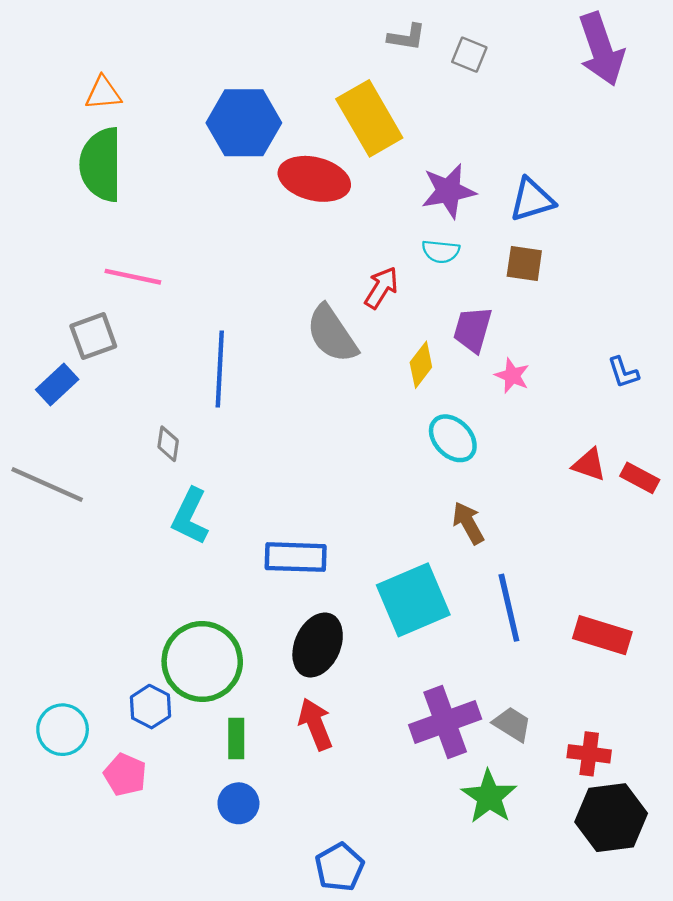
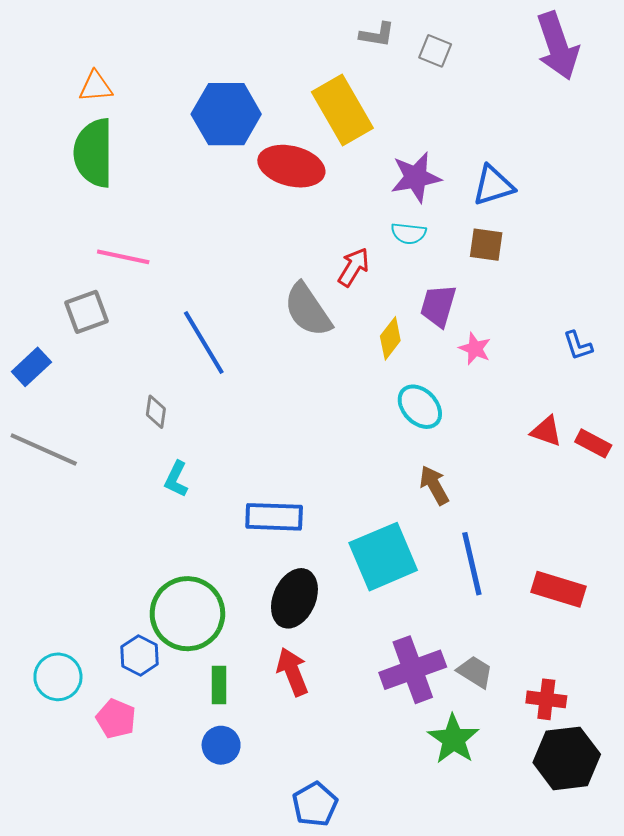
blue line: (220, 369) -> (204, 342), turned -34
blue rectangle: (57, 384) -> (31, 367), moved
cyan L-shape: (190, 516) -> (176, 479), size x0.7

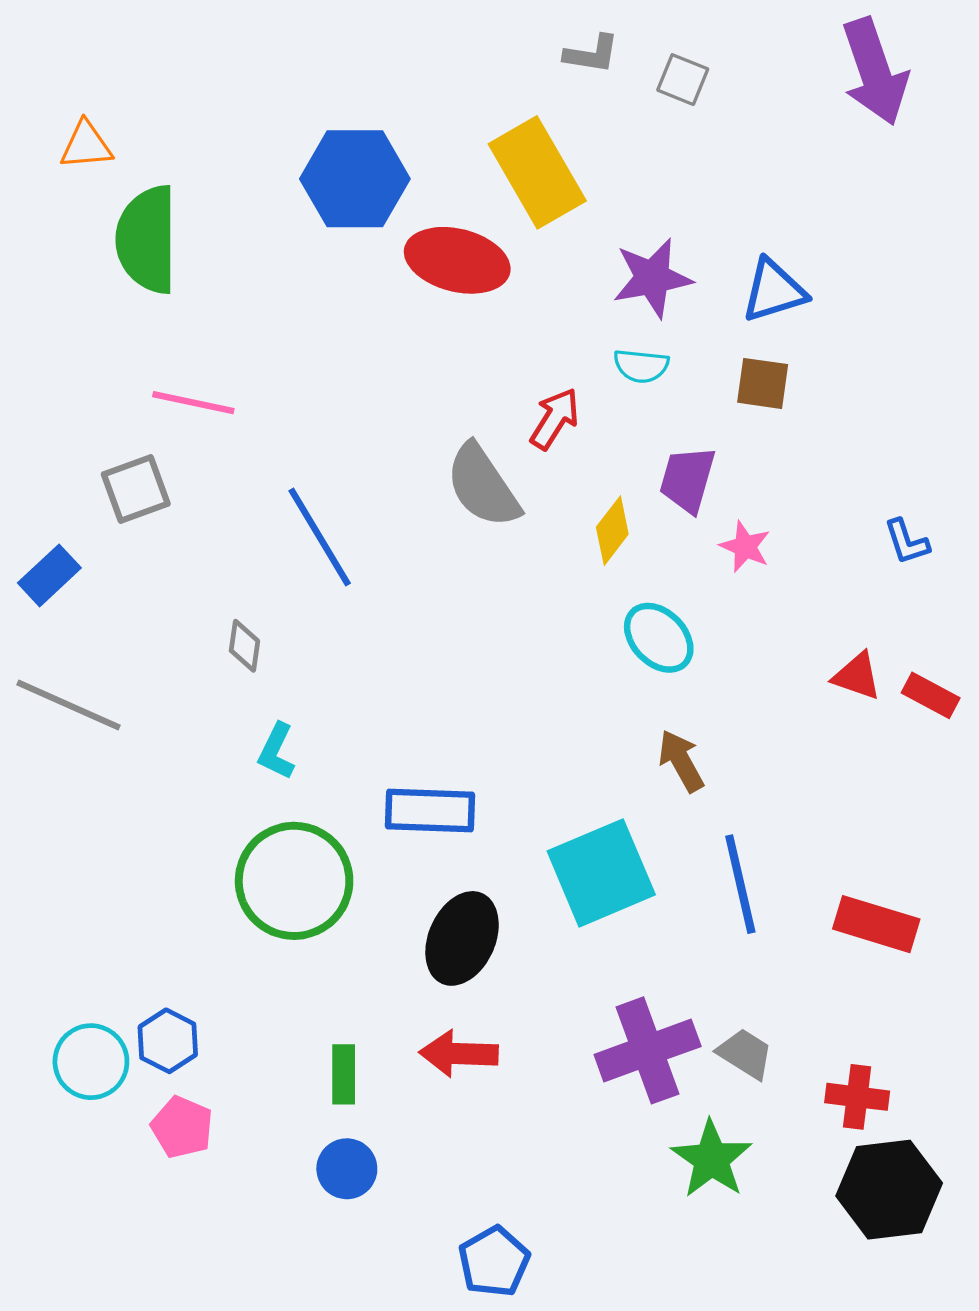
orange triangle: (96, 87) -> (86, 145), moved
green circle: (187, 614) -> (294, 881), moved
blue hexagon: (140, 655) -> (168, 1041), moved
red arrow: (292, 672) -> (459, 1054), turned -66

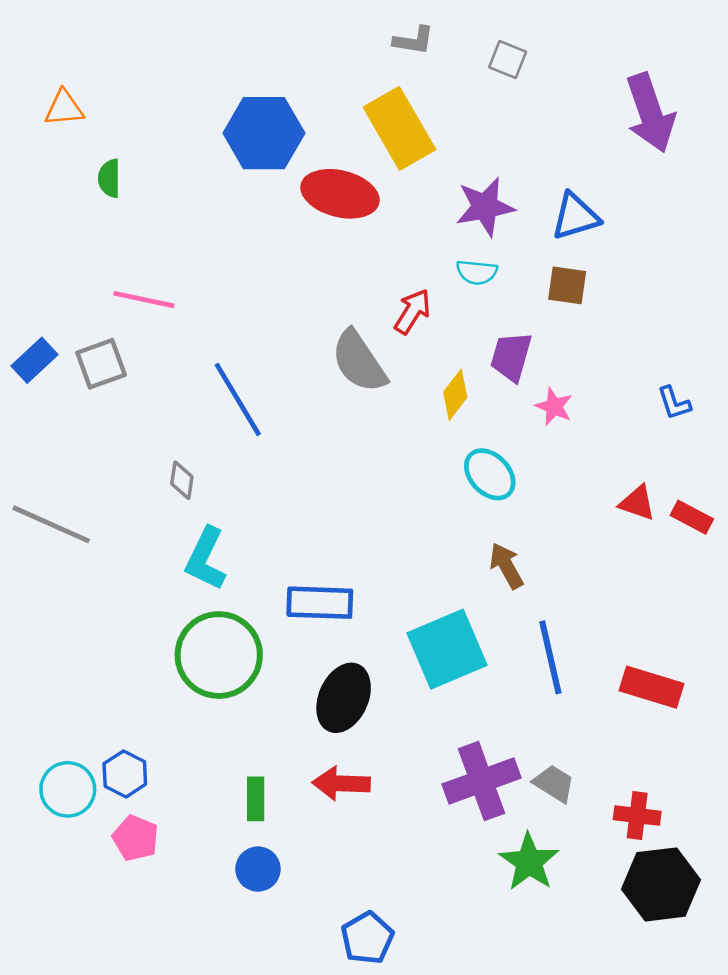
gray L-shape: (592, 54) -> (414, 40), moved
purple arrow: (875, 72) -> (650, 113), moved
green semicircle: (147, 240) -> (109, 178), size x0.5
blue rectangle: (49, 575) -> (34, 360), moved
cyan L-shape: (276, 751) -> (206, 559), size x1.5

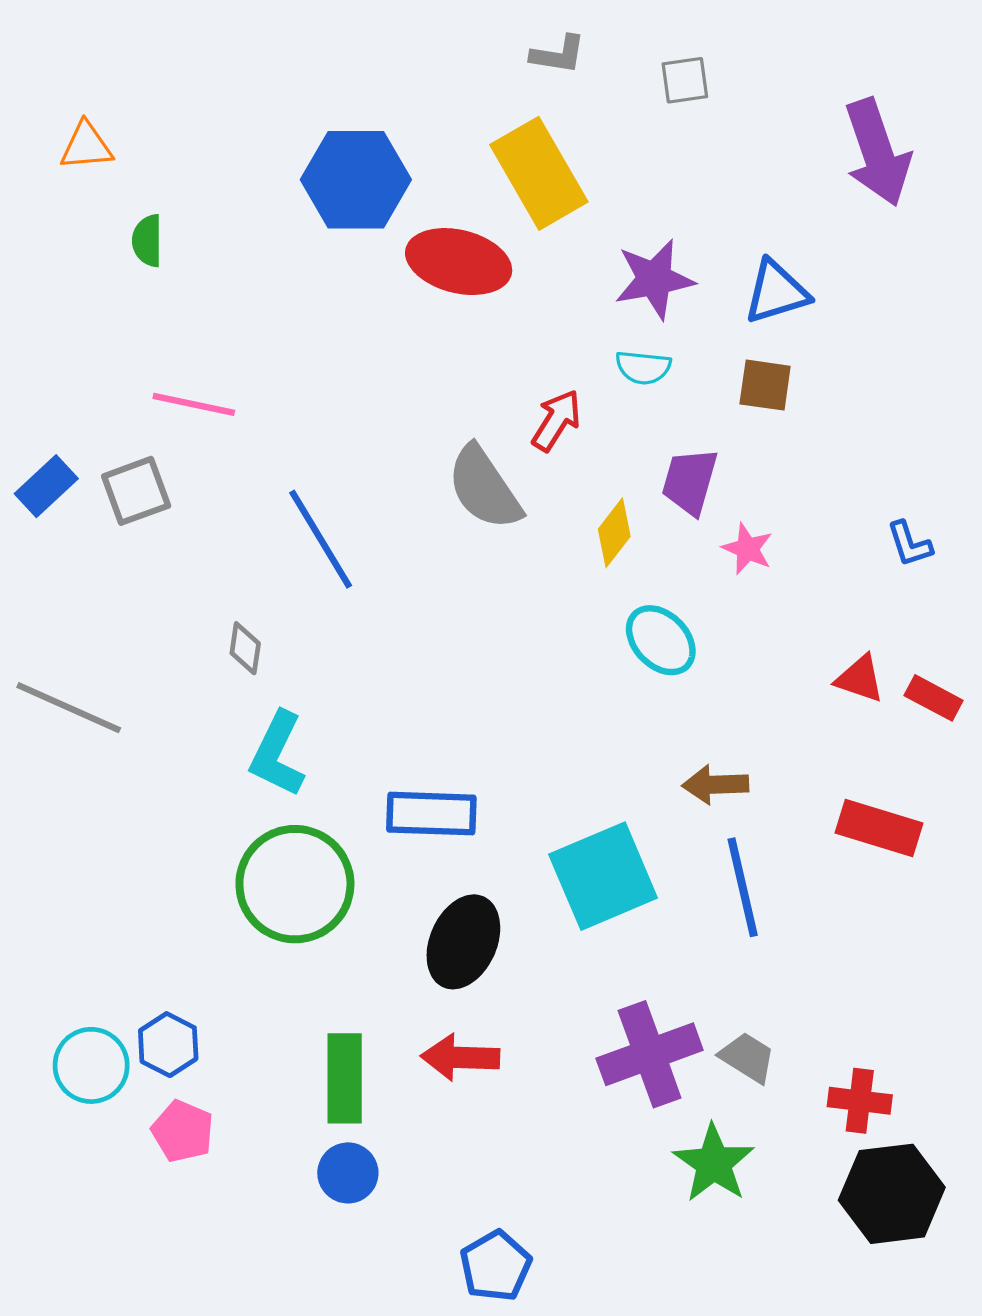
gray square: (508, 59) -> (685, 80), turned -30
brown arrow: (506, 566) -> (715, 785), moved, turned -63
red rectangle: (651, 687) -> (879, 828), moved
green rectangle: (256, 799) -> (345, 1078), size x1.5

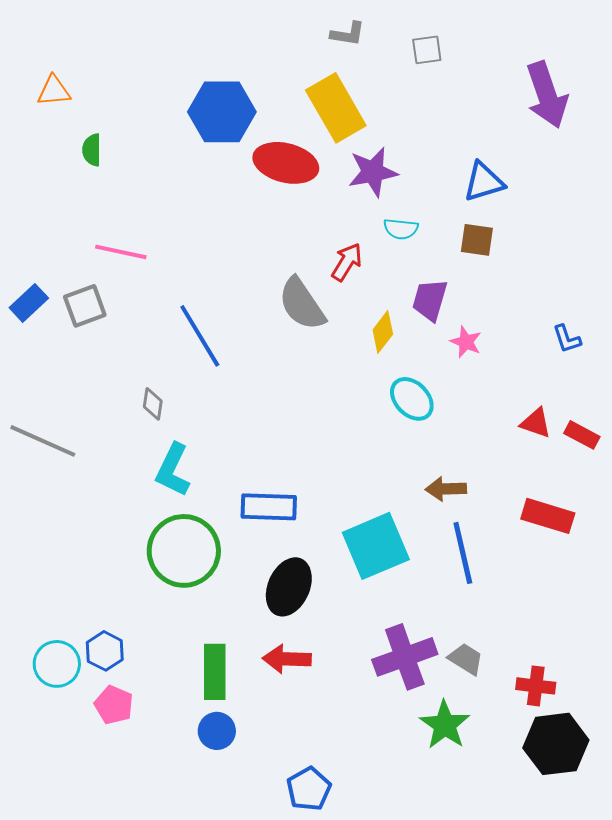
purple star: (654, 279) -> (373, 172), moved

